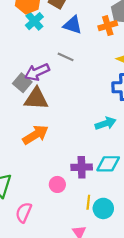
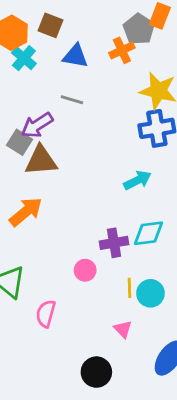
orange arrow: (36, 135) -> (26, 212), moved

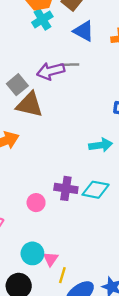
gray line: (72, 100) -> (70, 65), turned -36
purple arrow: (37, 125) -> (51, 71), moved
yellow line: (130, 288) -> (62, 275), moved
cyan circle: (150, 293) -> (32, 253), moved

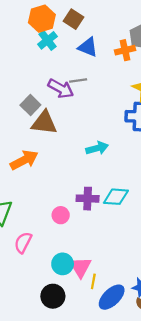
purple arrow: (51, 71) -> (61, 89), turned -130
cyan arrow: (101, 145) -> (97, 148), moved
pink triangle: (51, 259) -> (80, 267), size x1.5

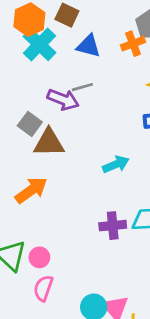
cyan cross: (48, 40) -> (40, 45), size x1.4
pink circle: (61, 215) -> (39, 257), moved

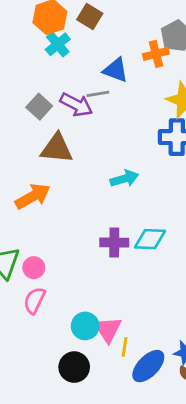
cyan cross: (40, 45) -> (58, 44), size x0.7
blue triangle: (88, 46) -> (116, 70), moved
gray square: (30, 124) -> (39, 107), moved

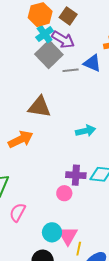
blue triangle: (116, 70) -> (92, 63), moved
purple arrow: (76, 105) -> (63, 40), moved
gray square: (39, 107) -> (49, 54), moved, size x1.5
pink circle: (34, 268) -> (64, 193), moved

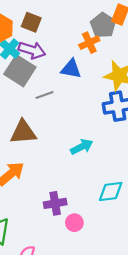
gray line: (71, 70) -> (45, 95), moved
purple cross: (76, 175) -> (55, 203), moved

